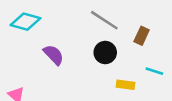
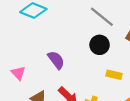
purple semicircle: (54, 55) -> (56, 60), moved

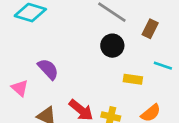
purple semicircle: (56, 60) -> (48, 69), moved

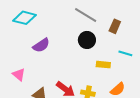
purple semicircle: (48, 69) -> (41, 45), moved, turned 102

